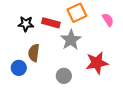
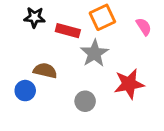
black star: (26, 24) -> (34, 17), moved
brown semicircle: (34, 53) -> (45, 71), turned 96

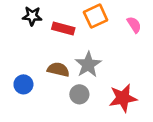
gray star: (94, 53) -> (88, 65), moved
brown semicircle: (45, 71) -> (58, 69), moved
red star: (129, 84) -> (123, 98), moved

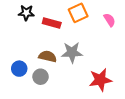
gray star: (88, 65) -> (72, 52), turned 30
gray circle: (79, 94) -> (41, 77), moved

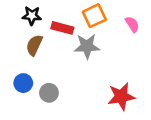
gray star: (72, 52) -> (87, 46), moved
brown semicircle: (48, 56) -> (34, 45), moved, turned -78

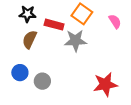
orange square: (94, 16) -> (82, 14), turned -30

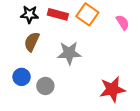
red rectangle: (54, 25) -> (58, 14), moved
gray star: (75, 41) -> (69, 53), moved

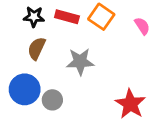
blue circle: (22, 77) -> (25, 89), size x1.5
red star: (112, 89) -> (130, 104), turned -30

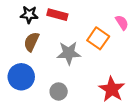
orange square: (101, 17) -> (98, 38), moved
gray circle: (52, 100) -> (59, 91), moved

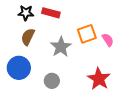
pink semicircle: (122, 22) -> (108, 40), moved
orange square: (98, 38) -> (87, 34), turned 36
gray star: (69, 53) -> (61, 47), turned -30

